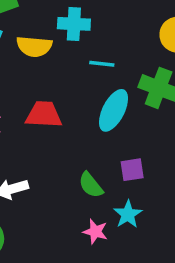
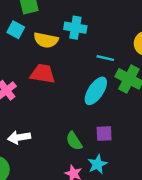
cyan line: (102, 64) -> (105, 58), moved
red trapezoid: (44, 115) -> (43, 74), moved

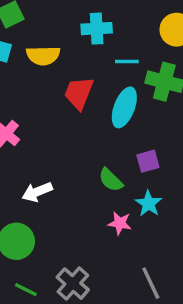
cyan cross: (75, 28) -> (97, 29), moved
red trapezoid: (43, 74) -> (79, 93), moved, turned -65

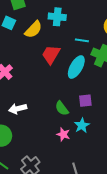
cyan cross: (97, 29) -> (57, 17), moved
yellow semicircle: (43, 56) -> (33, 29), turned -54

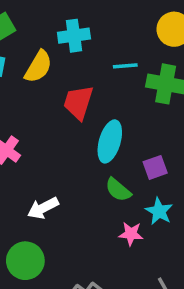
cyan ellipse: (76, 67) -> (110, 141), moved

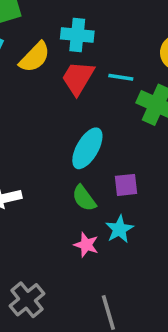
red trapezoid: (78, 102) -> (78, 78), moved

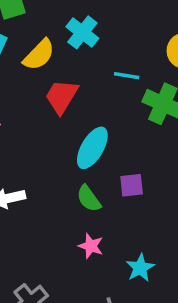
cyan cross: (77, 35) -> (82, 32), turned 32
red trapezoid: (78, 78) -> (61, 96), moved
cyan star: (119, 229) -> (140, 268), moved

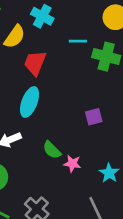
cyan ellipse: (92, 148) -> (30, 102), moved
green semicircle: (89, 199) -> (52, 150), moved

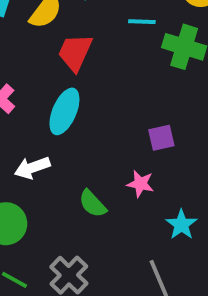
green semicircle: (52, 150) -> (93, 204), moved
pink star: (72, 164) -> (140, 184), moved

